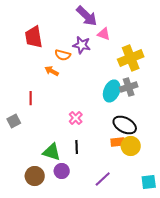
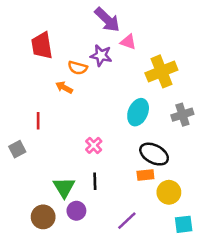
gray cross: (129, 87) -> (182, 115), moved
yellow circle: (131, 146) -> (169, 192), moved
green triangle: (52, 152) -> (64, 187), turned 42

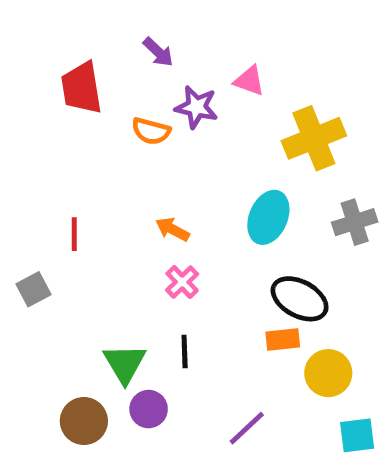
purple arrow: (107, 20) -> (158, 52), moved, size x0.6
orange arrow: (64, 87) -> (173, 229), moved

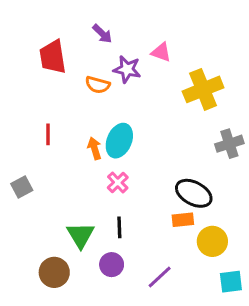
cyan ellipse: (268, 217) -> (119, 141), moved
orange arrow: (173, 229) -> (95, 148), moved, turned 45
red line: (74, 234) -> (48, 134), moved
purple circle: (149, 409) -> (112, 265), moved

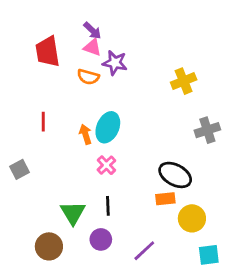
pink triangle: (161, 52) -> (92, 47), moved
yellow cross: (203, 89) -> (184, 81), size x0.7

